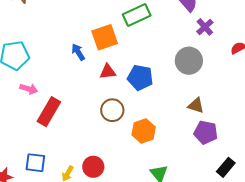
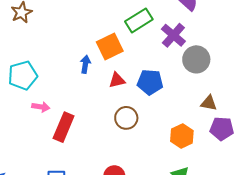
purple cross: (205, 27) -> (173, 35), moved, size x1.4
blue arrow: (78, 52) -> (85, 64), turned 48
orange hexagon: (144, 131) -> (182, 136), moved

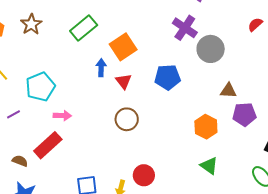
green rectangle: (139, 20) -> (84, 28), moved
red triangle: (117, 80) -> (124, 81), moved, turned -48
brown circle: (126, 118) -> (127, 119), moved
red rectangle: (64, 127) -> (48, 145), moved, turned 32

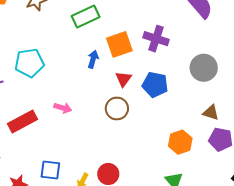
purple cross: (185, 28) -> (156, 39), moved, turned -30
red triangle: (124, 81) -> (123, 79), moved
pink arrow: (62, 116) -> (63, 108), moved
brown circle: (127, 119) -> (117, 108), moved

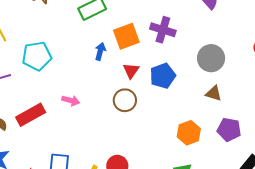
blue pentagon: (155, 85) -> (163, 76), turned -30
brown triangle: (211, 113) -> (214, 93), moved

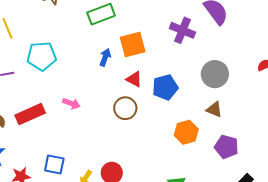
purple cross: (163, 30) -> (182, 30), moved
red triangle: (131, 71) -> (134, 79), turned -42
orange hexagon: (189, 133) -> (186, 132), moved

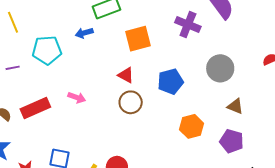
blue arrow: (105, 57) -> (84, 33), moved, turned -126
red triangle: (134, 79) -> (126, 75), moved
brown triangle: (214, 109) -> (235, 106), moved

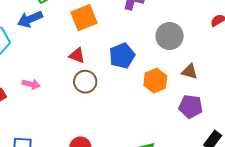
blue arrow: (84, 33) -> (30, 19), size x1.4
orange hexagon: (191, 126) -> (155, 81), moved

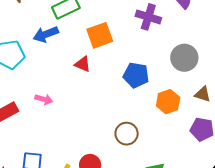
red triangle: (77, 55) -> (83, 64), moved
blue pentagon: (122, 56) -> (136, 75), turned 30
brown circle: (85, 82) -> (127, 134), moved

